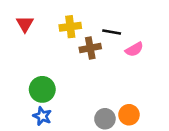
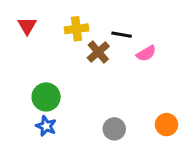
brown cross: (90, 48) -> (98, 52), turned -30
orange circle: (129, 115) -> (166, 125), moved

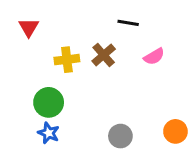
yellow cross: (77, 29) -> (67, 60), moved
black line: (122, 35) -> (128, 23), moved

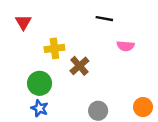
brown cross: (104, 55) -> (79, 66), moved
pink semicircle: (154, 57) -> (126, 46), turned 35

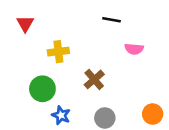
brown cross: (79, 66) -> (94, 79), moved
blue star: (40, 108) -> (61, 115), moved

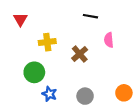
pink semicircle: (134, 49) -> (109, 40), turned 80
brown cross: (94, 79) -> (80, 54), moved

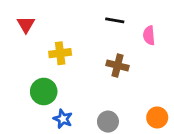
pink semicircle: (109, 40) -> (149, 35), moved
brown cross: (80, 54) -> (118, 66), moved, turned -35

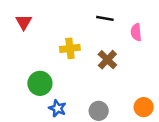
yellow cross: (60, 53) -> (70, 48), moved
brown cross: (118, 66) -> (107, 60), turned 30

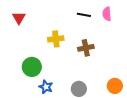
pink semicircle: (136, 32) -> (107, 14), moved
brown cross: (107, 60) -> (86, 48), turned 35

